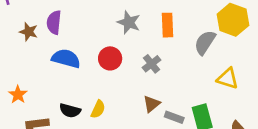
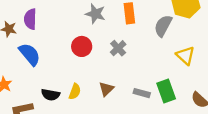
blue semicircle: (66, 58) -> (30, 54), moved, turned 40
yellow triangle: (228, 79) -> (185, 56), turned 30
brown triangle: (151, 104) -> (106, 89), moved

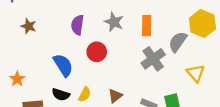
purple semicircle: (30, 19) -> (77, 25), moved
gray cross: (118, 48) -> (153, 59), moved, size x1.5
blue semicircle: (30, 54) -> (63, 65), moved

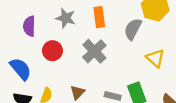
gray cross: (153, 59) -> (94, 51), moved

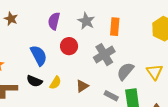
gray semicircle: (133, 29) -> (125, 71), moved

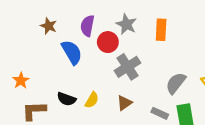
brown star: (11, 19) -> (49, 26), moved
red circle: (69, 46) -> (108, 42), moved
blue semicircle: (39, 55) -> (72, 52), moved
gray cross: (104, 55) -> (127, 67), moved

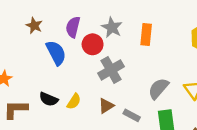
gray rectangle: (160, 113) -> (132, 115), moved

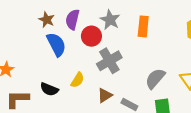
brown star: (34, 25) -> (47, 20), moved
yellow semicircle: (74, 101) -> (77, 80), moved

